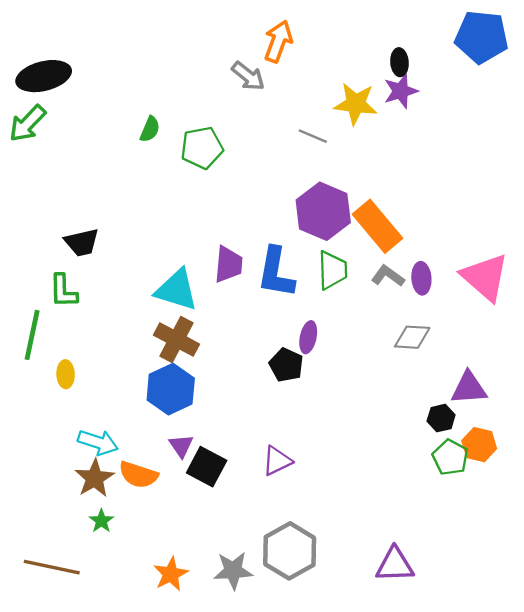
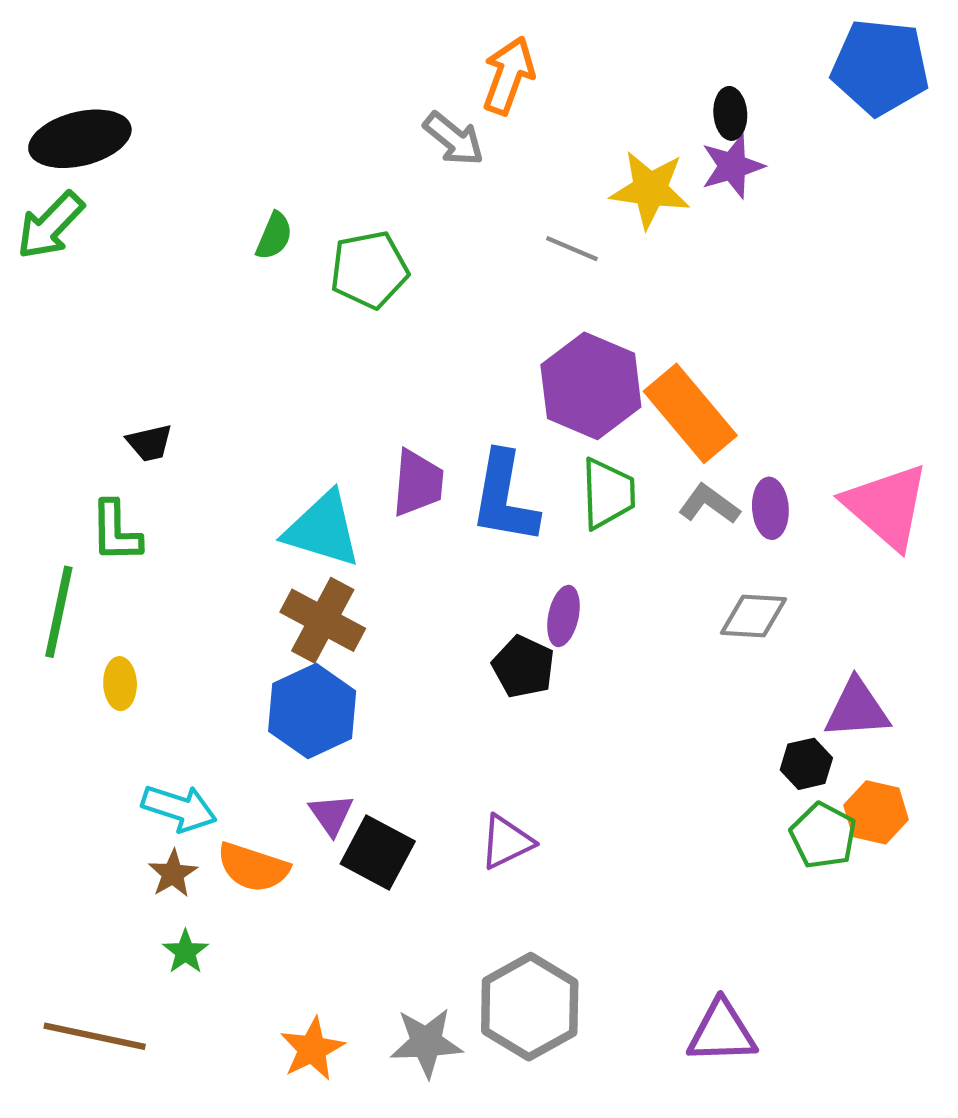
black trapezoid: (82, 242) -> (150, 443), size x0.7
brown star: (94, 478) -> (173, 874), size x0.7

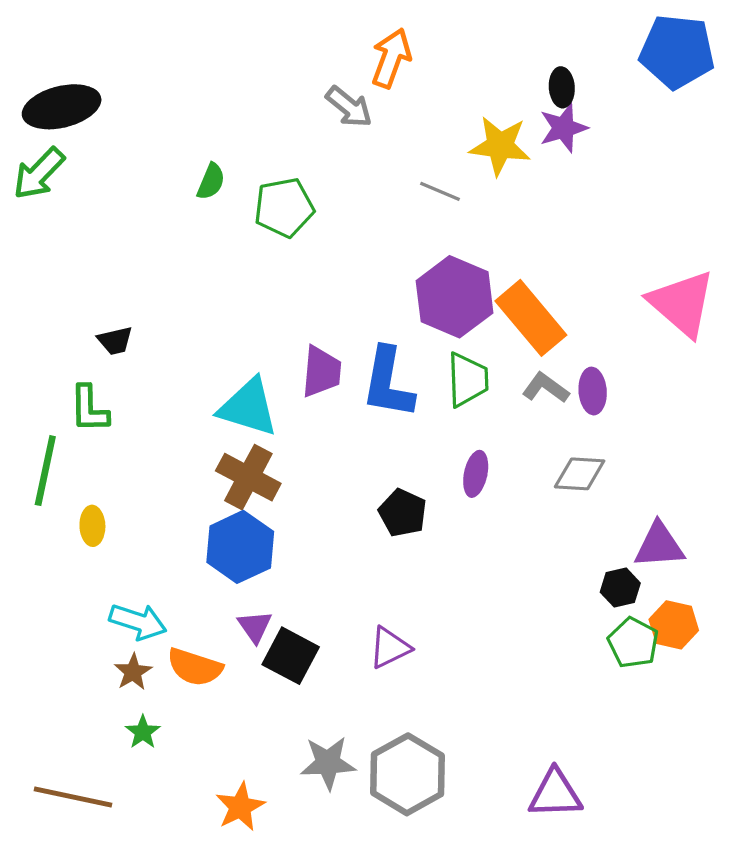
pink triangle: (887, 506) -> (682, 303), moved
purple ellipse: (563, 616) -> (476, 474), moved
gray star: (426, 1043) -> (328, 763), moved

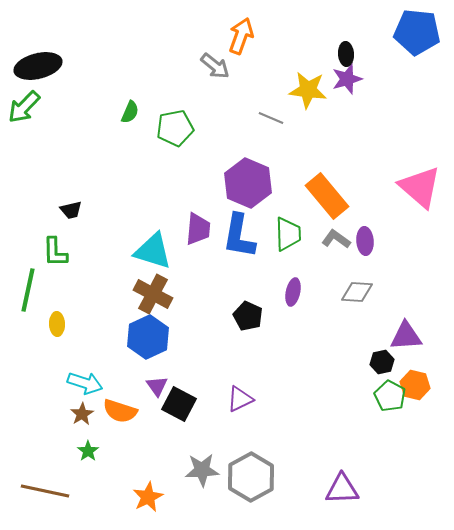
purple hexagon: (455, 297) -> (248, 183), moved

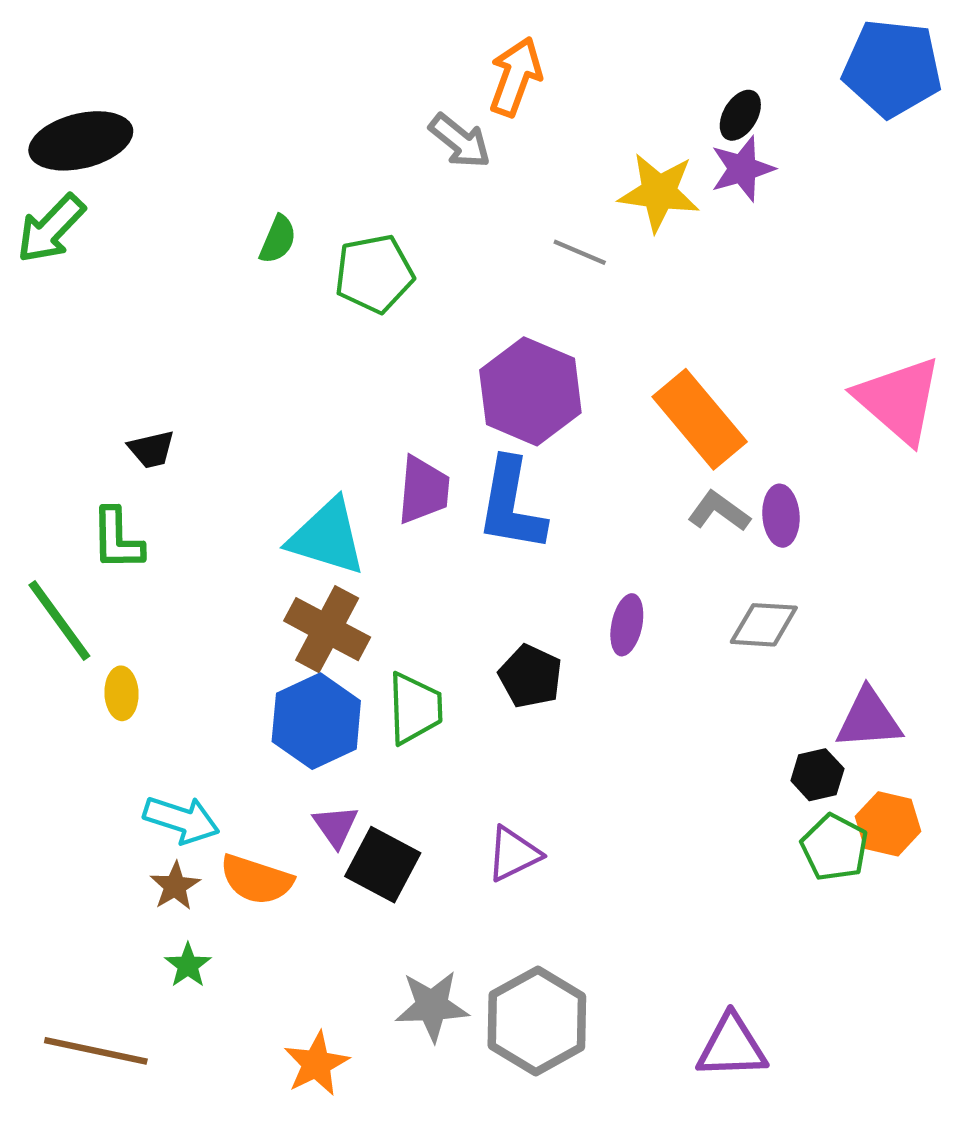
black ellipse: (346, 54) -> (740, 115), turned 35
green trapezoid: (288, 234) -> (415, 708), moved
green line: (28, 290) -> (59, 621), turned -48

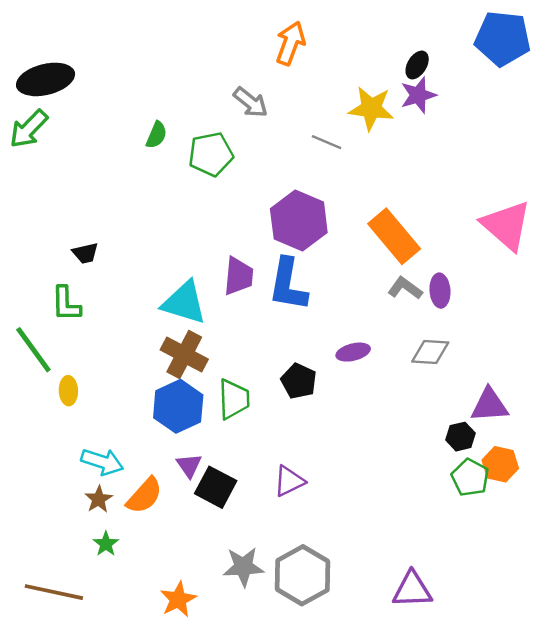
gray arrow: (460, 141) -> (251, 102), moved
purple ellipse: (627, 625) -> (353, 352), turned 64
orange semicircle: (256, 880) -> (144, 496), turned -66

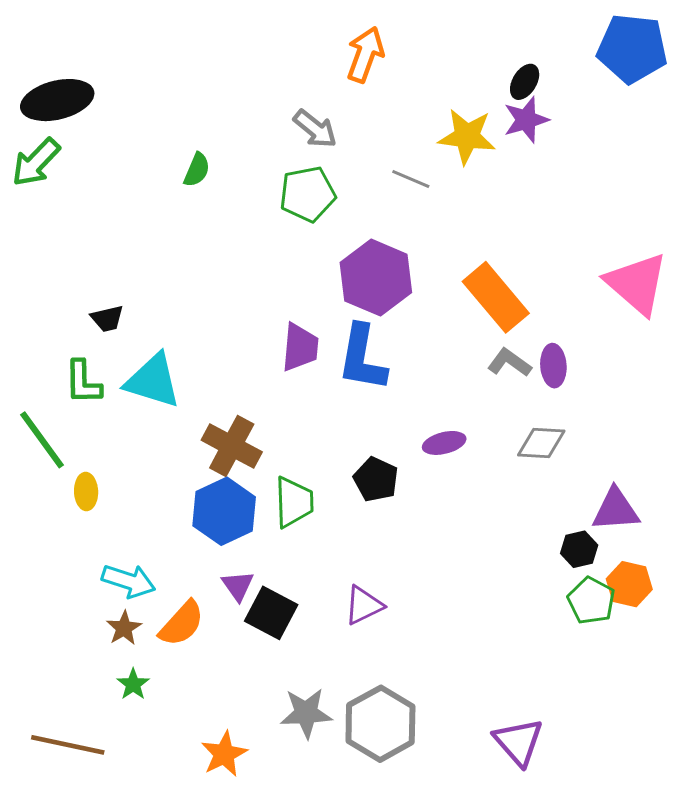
green pentagon: (211, 154) -> (308, 194), moved
cyan triangle: (184, 303) -> (153, 381), moved
purple triangle: (412, 590) -> (519, 742), turned 51

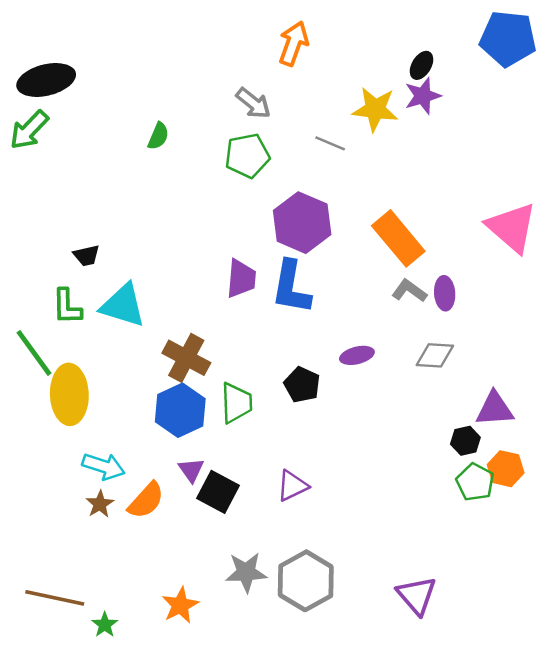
yellow ellipse: (86, 492) -> (69, 394), size x2.0
green star: (133, 684) -> (105, 625), moved

